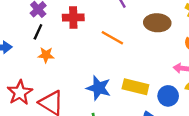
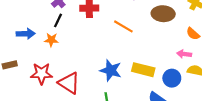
orange star: (46, 55) -> (51, 40), moved
red star: (20, 93) -> (41, 74), turned 30

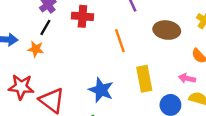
orange line: (123, 26) -> (120, 41), turned 36
yellow rectangle: (143, 70) -> (144, 79), moved, turned 60

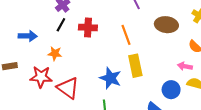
red cross: (82, 16) -> (88, 27), moved
orange star: (36, 49) -> (55, 53), moved
yellow rectangle: (144, 79) -> (135, 66), moved

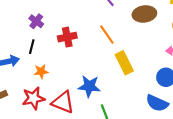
black line: (61, 25) -> (32, 47), moved
blue star: (110, 78) -> (89, 86), moved

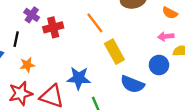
purple cross: (36, 21) -> (32, 15), moved
blue semicircle: (157, 103) -> (132, 84), moved

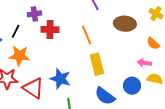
purple cross: (32, 15) -> (34, 14), turned 32
orange star: (27, 65) -> (19, 56), size x1.5

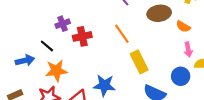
black line: (16, 31) -> (47, 46), turned -64
orange semicircle: (153, 43) -> (183, 27), moved
pink arrow: (144, 63) -> (188, 50), turned -96

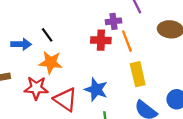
purple cross: (63, 24) -> (113, 21), moved
red cross: (82, 36) -> (101, 40), moved

